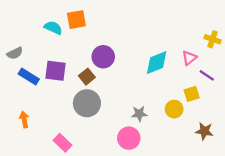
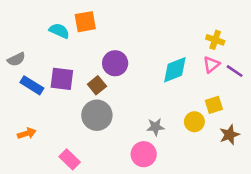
yellow cross: (212, 39) -> (215, 40), moved
purple line: (207, 75) -> (235, 71), moved
orange arrow: (24, 120) -> (27, 133), turned 84
brown star: (204, 131) -> (229, 135), moved, turned -30

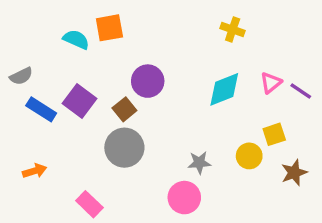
yellow cross: (215, 40) -> (233, 29), moved
purple square: (62, 79) -> (79, 101), turned 30

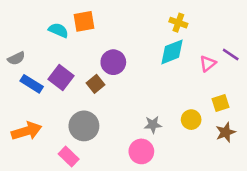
cyan diamond: (224, 89) -> (172, 52), moved
purple line: (301, 91) -> (231, 55), moved
yellow square: (274, 134) -> (220, 103), moved
gray circle: (124, 148) -> (84, 126), moved
orange arrow: (35, 171) -> (27, 131), size x1.6

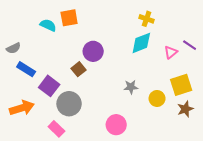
purple square: (61, 77) -> (49, 86), moved
yellow square: (220, 103) -> (181, 85), size x1.5
gray star: (153, 125) -> (131, 87), moved

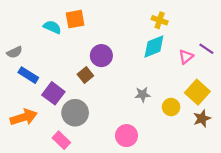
yellow square: (181, 85) -> (197, 92), turned -30

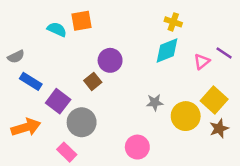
yellow circle: (171, 107) -> (186, 116), size x1.5

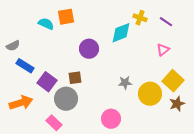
cyan diamond: (167, 50) -> (121, 33), moved
purple line: (224, 53) -> (166, 22), moved
brown square: (93, 81) -> (75, 78), moved, turned 32

